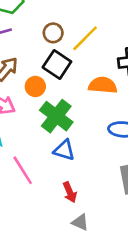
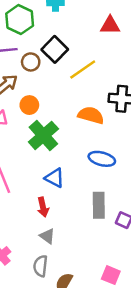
brown circle: (53, 33) -> (31, 62), moved
black square: (57, 65) -> (55, 49), moved
blue triangle: (64, 150) -> (55, 178), moved

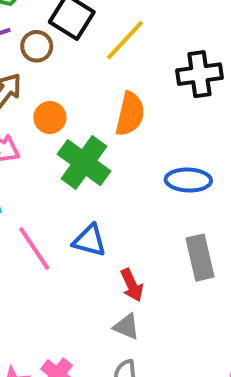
orange semicircle: (91, 115) -> (130, 114), moved, turned 100
blue triangle: (55, 178) -> (89, 241), moved
red arrow: (43, 207) -> (132, 285), moved

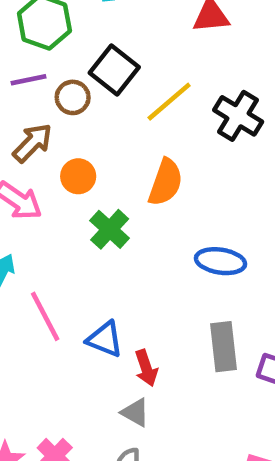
black cross: (199, 74) -> (238, 116), moved, turned 33
green cross: (84, 163) -> (110, 229), size x0.7
blue triangle: (89, 241) -> (105, 339), moved

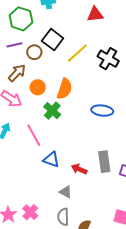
orange semicircle: (166, 182) -> (65, 89), moved
blue ellipse: (220, 261) -> (102, 111), moved
pink line: (45, 316) -> (34, 135), moved
red arrow: (146, 368) -> (79, 169), moved, turned 133

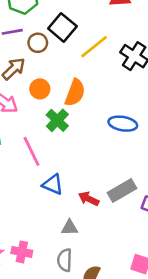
gray rectangle: (104, 162) -> (122, 191), turned 65
gray triangle: (66, 192) -> (70, 228), turned -32
pink cross: (30, 212) -> (22, 252), turned -35

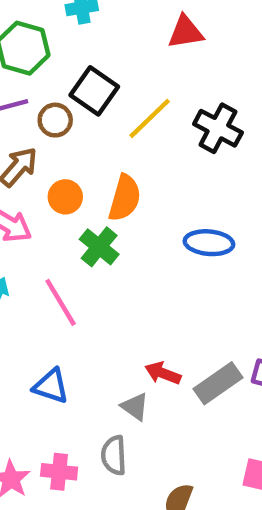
blue triangle: (53, 184) -> (51, 386), moved
gray rectangle: (122, 191) -> (218, 383), moved
gray triangle: (70, 228) -> (135, 407), moved, turned 42
gray semicircle: (65, 260) -> (114, 455), moved

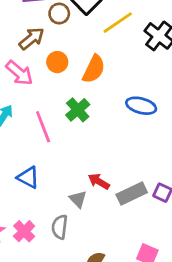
green cross: (99, 247) -> (78, 110), moved
pink cross: (59, 472) -> (24, 231), turned 30

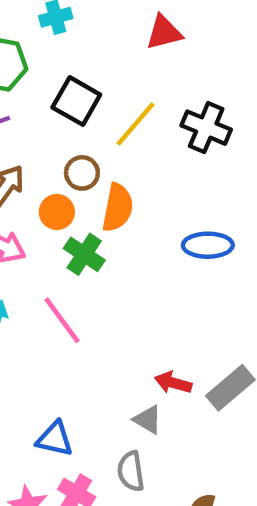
brown circle: (59, 14) -> (82, 173), moved
green cross: (78, 110) -> (84, 254), moved
blue triangle: (28, 177) -> (55, 439), moved

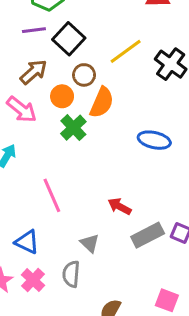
black square: (76, 101) -> (69, 39), moved
pink line: (62, 320) -> (52, 195), moved
red arrow: (173, 383) -> (119, 206), moved

